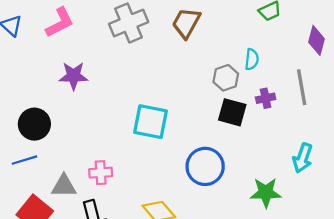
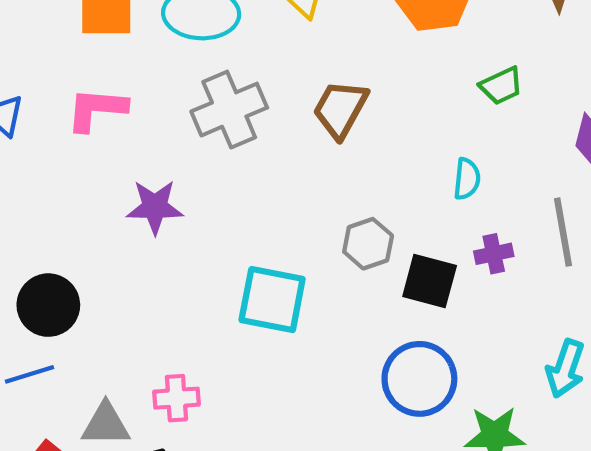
pink L-shape: (60, 23) -> (96, 109), turned -148
purple star: (74, 76) -> (155, 207), moved
gray hexagon: (226, 78) -> (368, 244), moved
blue circle: (205, 166) -> (419, 379), moved

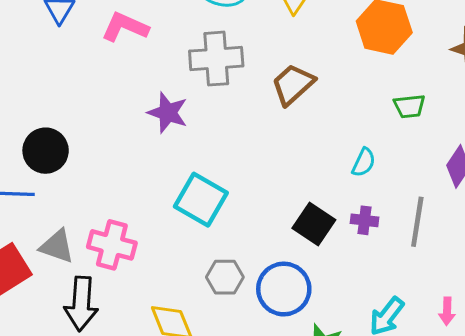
purple star: (155, 207) -> (168, 113), moved
gray hexagon: (368, 244) -> (225, 277), moved
pink cross: (176, 398) -> (112, 245), size x1.4

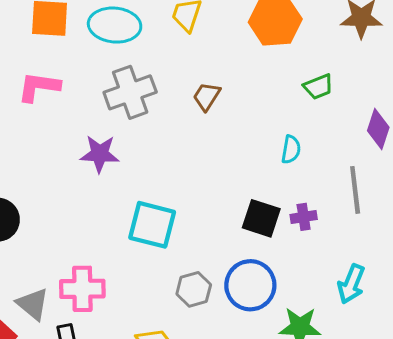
brown trapezoid: (293, 84) -> (207, 96), size x0.7
purple cross: (364, 220) -> (304, 217), moved
gray triangle: (57, 246) -> (33, 304), turned 36

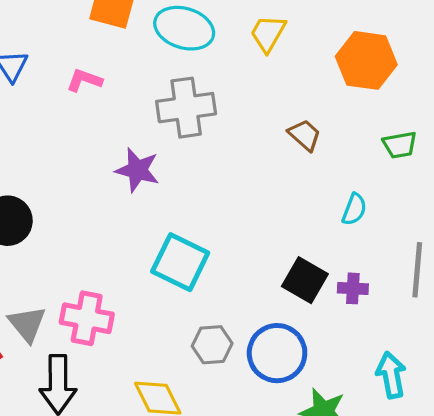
pink L-shape: (39, 87) -> (84, 80), size x0.7
brown trapezoid: (207, 96) -> (305, 135), moved, turned 88
cyan arrow: (351, 284) -> (391, 375), turned 135

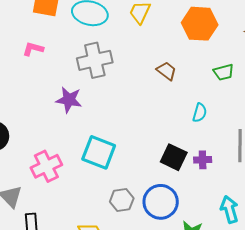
pink cross: (87, 318) -> (46, 166), moved, turned -32

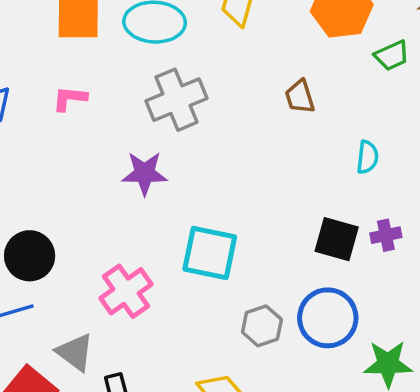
brown trapezoid: (167, 71) -> (300, 97), turned -135
green trapezoid: (224, 72) -> (392, 55), moved

